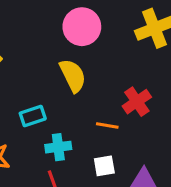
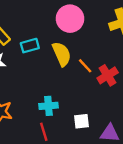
cyan rectangle: (33, 116) -> (30, 46), moved
orange line: (107, 125) -> (85, 66), moved, turned 35

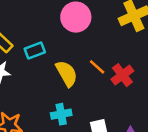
yellow semicircle: (62, 54) -> (67, 74), moved

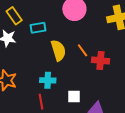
red cross: (122, 75) -> (100, 60), turned 30

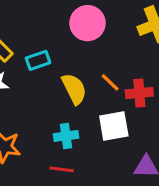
white square: (74, 97) -> (114, 126), moved, size x1.5
red line: (41, 102) -> (62, 169), turned -63

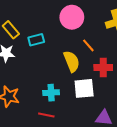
orange line: (110, 82) -> (88, 45), moved
yellow semicircle: (74, 89) -> (72, 61), moved

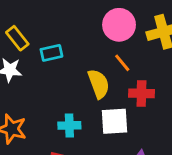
pink circle: (72, 17) -> (119, 25), moved

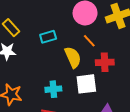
cyan rectangle: (51, 53) -> (48, 37), moved

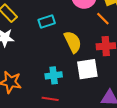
orange line: (89, 41) -> (103, 19), moved

